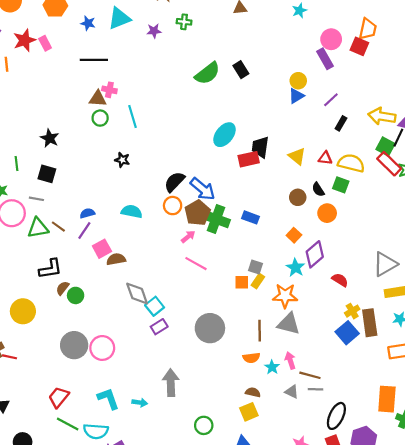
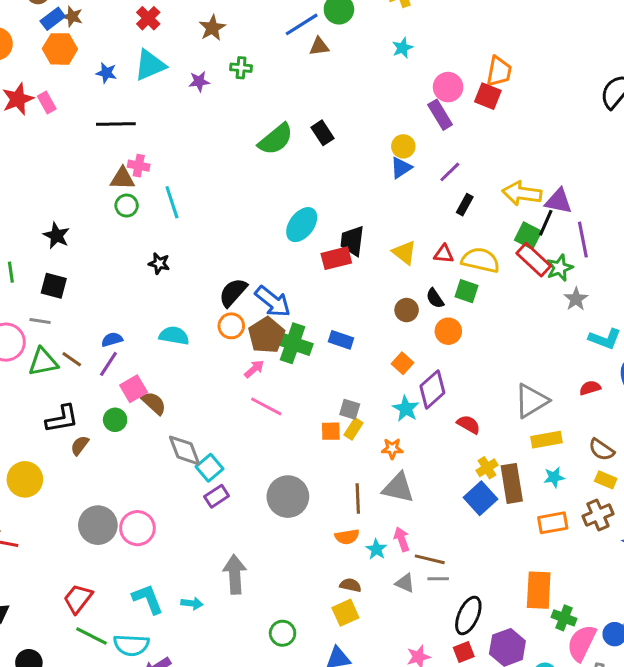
brown semicircle: (116, 259) -> (154, 403), turned 54
green circle: (76, 295) -> (115, 420), moved
orange star: (285, 296) -> (392, 449), size x0.6

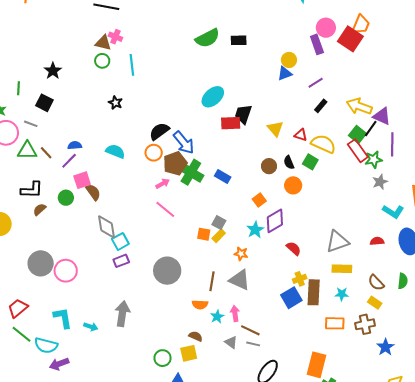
red square: (488, 96) -> (350, 39), size x1.4
black rectangle: (322, 133) -> (239, 40), turned -70
green circle: (283, 633) -> (163, 358), moved

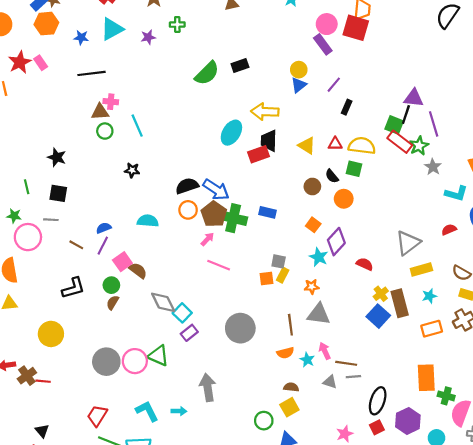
yellow arrow: (359, 106) -> (265, 112), moved
black semicircle: (159, 131) -> (187, 186), turned 35
green triangle: (27, 151) -> (158, 356), moved, turned 40
brown semicircle: (40, 209) -> (113, 303), moved

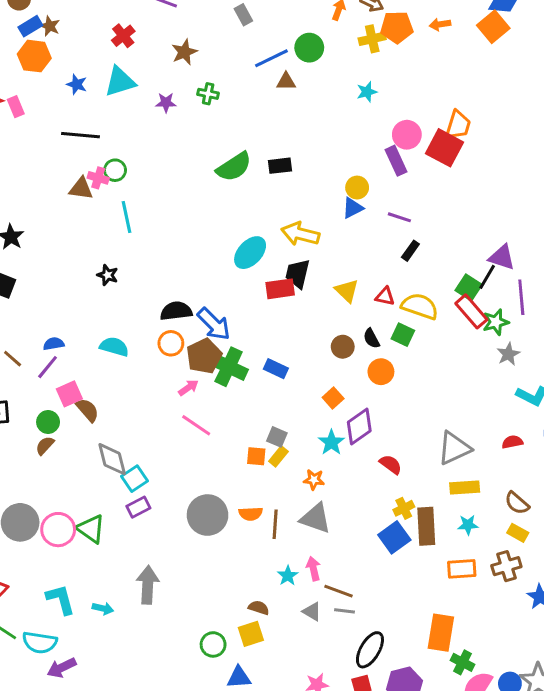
purple line: (334, 85) -> (399, 217), turned 56
green circle: (105, 131) -> (115, 170), moved
orange semicircle: (285, 353) -> (251, 514), moved

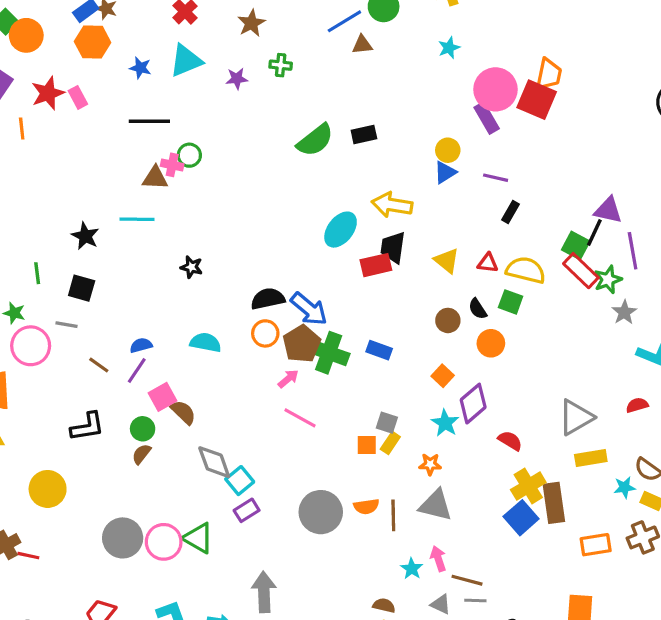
pink circle: (407, 135) -> (495, 89), size x1.4
cyan line: (127, 217) -> (137, 219), moved, turned -72
yellow cross: (404, 508) -> (528, 486), size x1.5
cyan star: (468, 525) -> (624, 487), moved

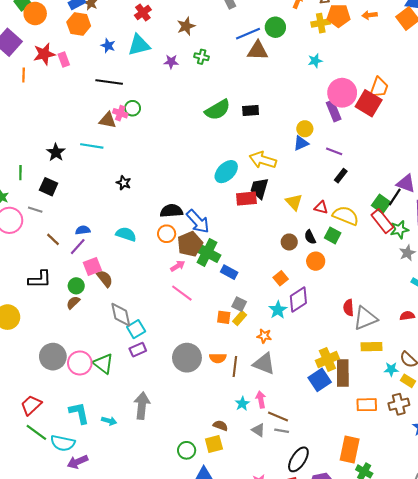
brown triangle: (362, 45) -> (258, 51), size x1.5
blue rectangle: (379, 350) -> (229, 272), moved
red semicircle: (510, 441) -> (349, 308), moved, turned -133

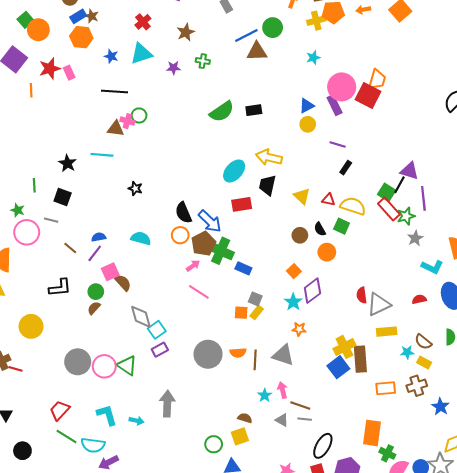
blue triangle: (301, 143) -> (307, 106), moved
red rectangle: (246, 199) -> (242, 204), moved
black semicircle: (171, 211) -> (183, 213), turned -105
orange star: (264, 336) -> (299, 329), moved

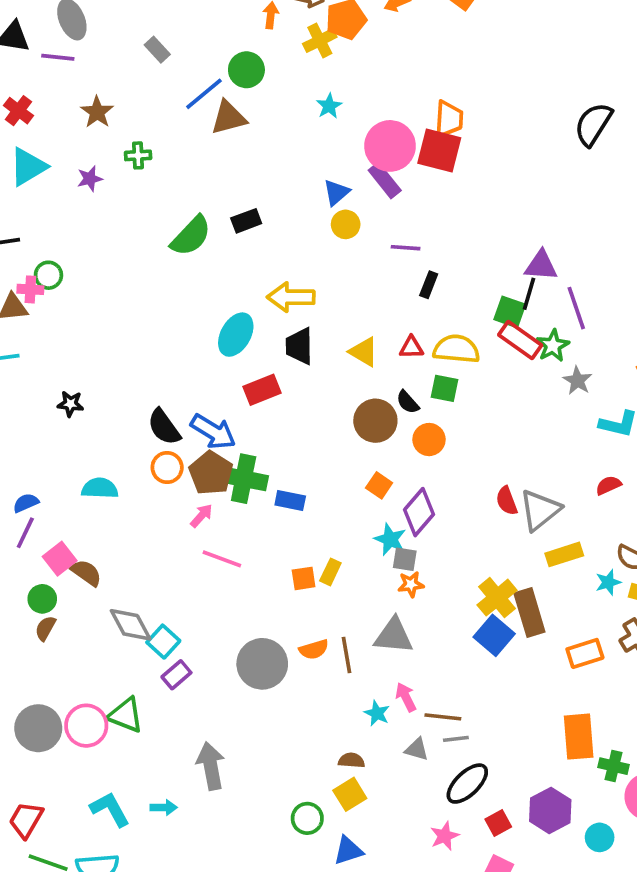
brown circle: (300, 235) -> (375, 421), size x1.5
gray square: (255, 299) -> (405, 559), moved
black ellipse: (323, 446) -> (467, 784), moved, turned 30

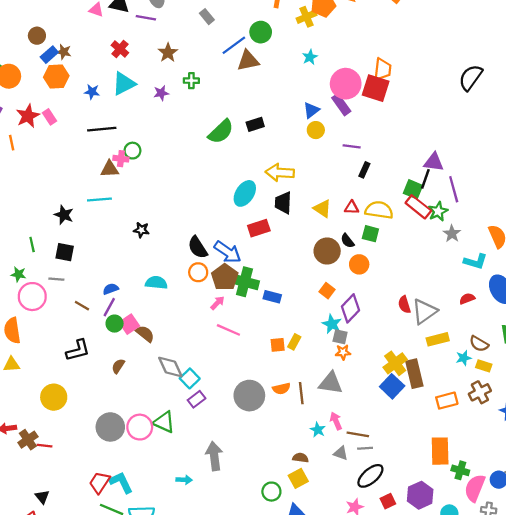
green circle: (42, 599) -> (115, 324), moved
cyan L-shape: (110, 809) -> (121, 482), moved

